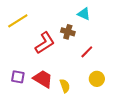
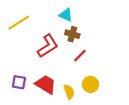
cyan triangle: (84, 14) -> (66, 15), moved
red line: (87, 52) -> (80, 56), moved
yellow circle: (97, 79) -> (90, 84), moved

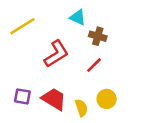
brown cross: (72, 34) -> (98, 36), moved

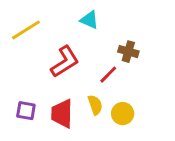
brown cross: (98, 36) -> (128, 52), moved
red trapezoid: (54, 99) -> (62, 114), turned -120
yellow semicircle: (81, 108) -> (95, 105), moved

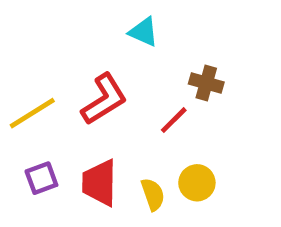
yellow line: (26, 30) -> (32, 113), moved
yellow semicircle: (95, 105) -> (153, 194), moved
purple square: (26, 111) -> (41, 178), turned -30

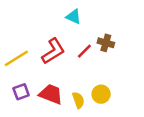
red line: (174, 120) -> (84, 51), moved
red trapezoid: (99, 183) -> (51, 94), turned 110

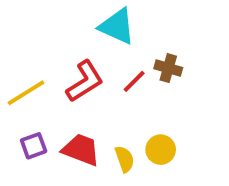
cyan triangle: (74, 17) -> (117, 26), size x1.5

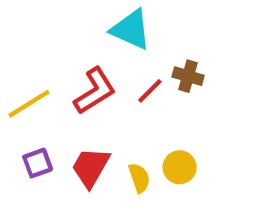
red trapezoid: (81, 150) -> (91, 167), turned -81

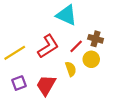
yellow circle: (180, 167) -> (91, 59), moved
yellow semicircle: (139, 178) -> (71, 69), moved

